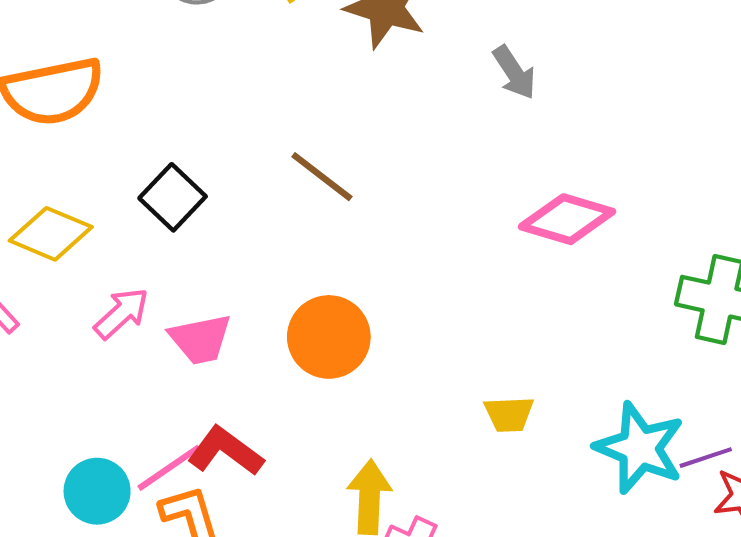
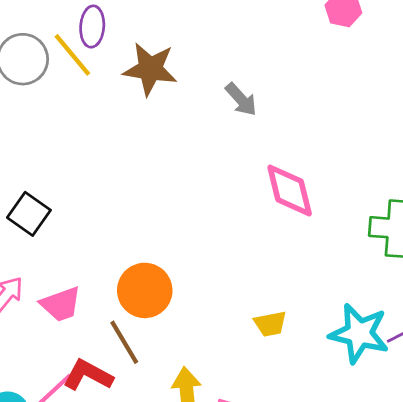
brown line: (322, 177) -> (124, 342), moved, turned 30
pink diamond: (567, 219) -> (290, 190), turned 68

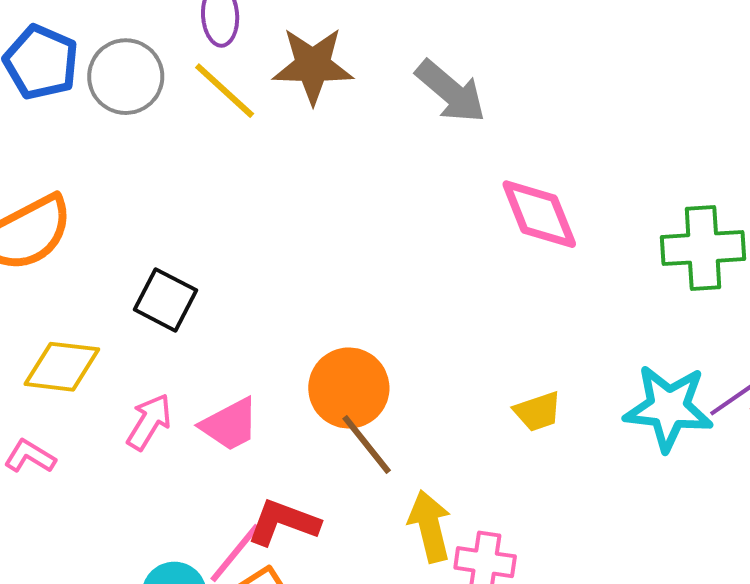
yellow line: (72, 55) -> (225, 91), moved
gray arrow: (241, 99) -> (451, 91), size x1.4
brown line: (124, 342) -> (367, 445), moved

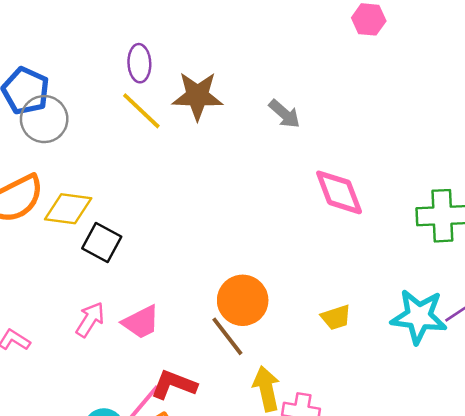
gray circle: (126, 77) -> (44, 119), moved
gray arrow: (451, 91) -> (284, 114), size x0.7
yellow diamond: (62, 367) -> (68, 209), moved
orange circle: (349, 388) -> (243, 300), moved

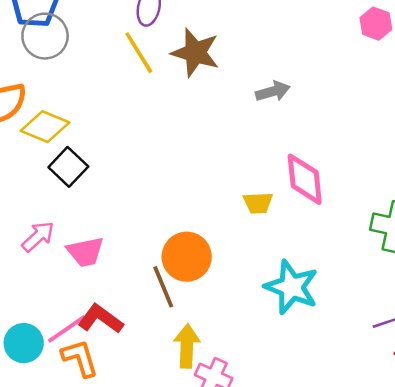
gray arrow: (284, 114) -> (273, 91), turned -72
cyan star: (419, 316) -> (291, 287), moved
yellow trapezoid: (336, 317) -> (258, 203), moved

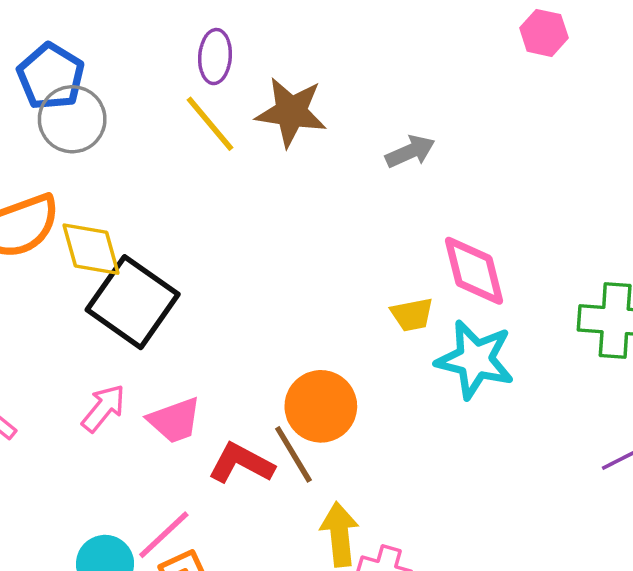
yellow diamond: (45, 127) -> (91, 249), turned 60
black square: (68, 167) -> (133, 302), size x1.6
cyan star: (291, 287) -> (475, 360), moved
red L-shape: (101, 319) -> (241, 463), moved

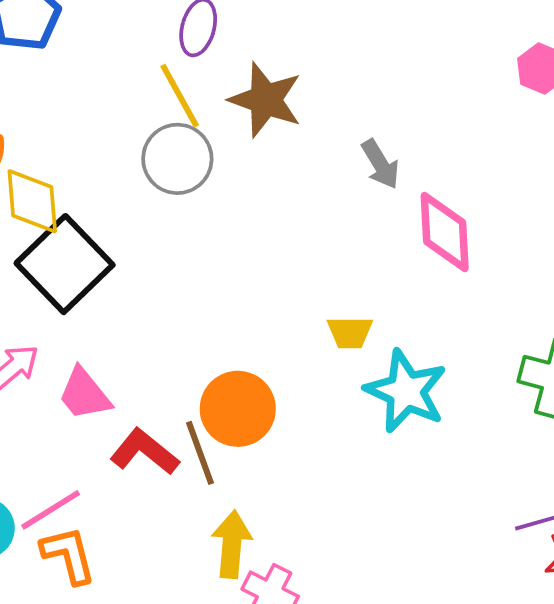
gray circle: (72, 119) -> (177, 159), moved
gray arrow: (410, 152) -> (380, 164), turned 72
pink diamond: (474, 271) -> (445, 232), moved
pink trapezoid: (175, 420) -> (84, 394), turned 60

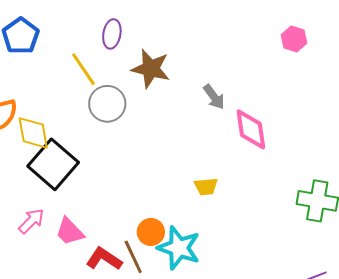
yellow line: (180, 96) -> (84, 69), moved
cyan star: (406, 391) -> (179, 248), moved
orange circle: (238, 409) -> (151, 232), size x0.7

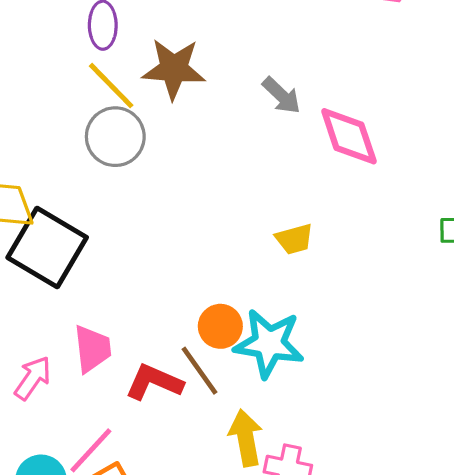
yellow line: (84, 69) -> (111, 86), moved
pink arrow: (31, 221) -> (33, 378), moved
pink trapezoid: (70, 232) -> (92, 349), turned -132

